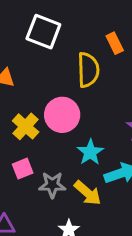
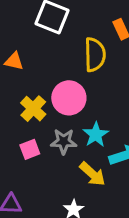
gray star: (52, 185) -> (64, 141), moved

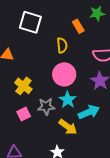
yellow semicircle: (95, 55) -> (62, 45), size x0.7
pink circle: (69, 98) -> (64, 74), moved

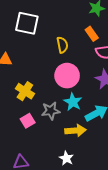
orange rectangle: (78, 26) -> (92, 34), moved
yellow arrow: (68, 127) -> (75, 131), turned -36

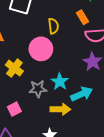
pink circle: (67, 76) -> (41, 49), moved
pink square: (28, 121) -> (14, 109), moved

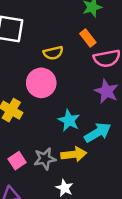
yellow semicircle: (53, 26) -> (53, 53), turned 91
gray star: (38, 89) -> (45, 159), moved

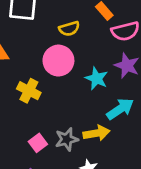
cyan star: (69, 120) -> (97, 79), moved

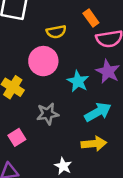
yellow arrow: (96, 133) -> (94, 144), moved
gray star: (67, 139) -> (48, 114), moved

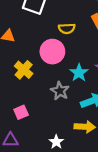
gray star: (48, 114) -> (60, 91), moved, turned 30

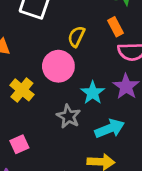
yellow semicircle: (67, 29) -> (76, 37), turned 119

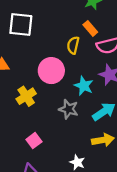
yellow semicircle: (76, 37) -> (73, 45), moved
yellow cross: (22, 90) -> (26, 96), turned 30

